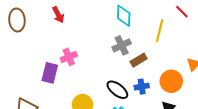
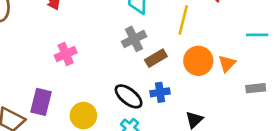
purple rectangle: (50, 73) -> (41, 102), moved
orange circle: (171, 81) -> (198, 61), moved

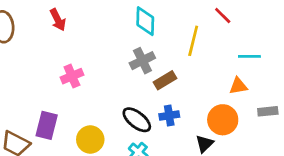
cyan line: (257, 35) -> (249, 56), moved
orange circle: (198, 61) -> (223, 120), moved
orange triangle: (227, 64) -> (238, 86), turned 36

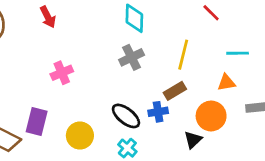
yellow line: (193, 41) -> (183, 55), moved
brown rectangle: (165, 80) -> (175, 91), moved

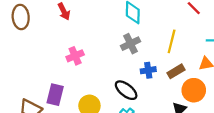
brown rectangle: (175, 91) -> (176, 71), moved
blue cross: (158, 112) -> (148, 70), moved

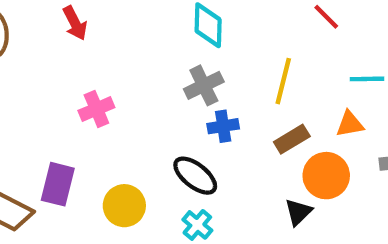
blue cross: (148, 70) -> (223, 126), moved

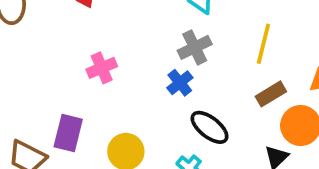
blue cross: (223, 126) -> (180, 83), moved, turned -30
black ellipse: (195, 176) -> (210, 127), moved

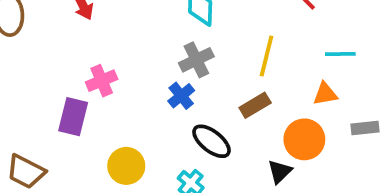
brown rectangle: (271, 94) -> (255, 105), moved
purple rectangle: (68, 133) -> (73, 117), moved

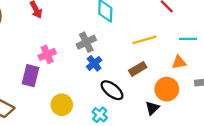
yellow line: (266, 56) -> (144, 40), turned 60
gray cross: (196, 60) -> (86, 42), moved

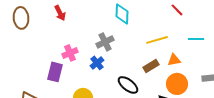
orange triangle: (179, 62) -> (174, 60), moved
blue cross: (94, 63) -> (97, 63), moved

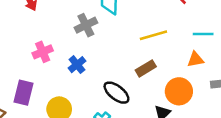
gray cross: (105, 42) -> (86, 25), moved
orange triangle: (174, 60) -> (195, 59), moved
purple rectangle: (55, 72) -> (23, 93), moved

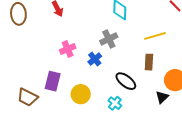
gray cross: (86, 25) -> (109, 39), moved
brown rectangle: (146, 68) -> (149, 62), turned -56

